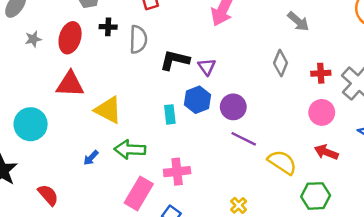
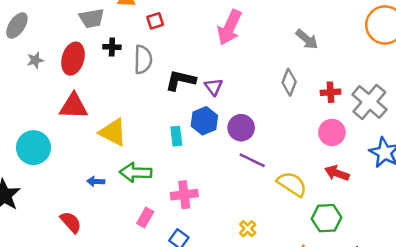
blue arrow: (91, 158) -> (96, 181), turned 49
pink rectangle: (139, 193) -> (145, 217), size x0.6
red semicircle: (48, 195) -> (71, 222), moved

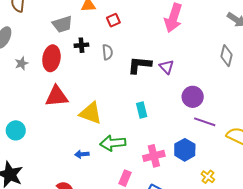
gray semicircle: (143, 59) -> (107, 52), size x0.7
blue hexagon: (204, 121) -> (185, 150), moved
cyan circle: (33, 148) -> (16, 130), moved, size x0.7

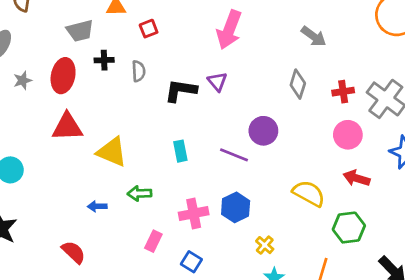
purple triangle: (167, 67) -> (217, 82), moved
purple circle: (193, 97) -> (263, 131), moved
purple line: (205, 122) -> (234, 155), moved
green arrow: (113, 143) -> (139, 193), size x0.7

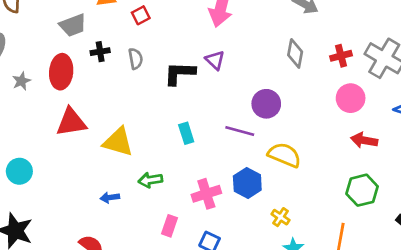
yellow semicircle: (309, 193) -> (284, 155), moved

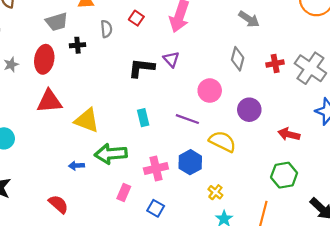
red square: (141, 15) -> (136, 18), moved, turned -32
gray semicircle: (136, 59) -> (106, 29), moved
pink circle: (351, 98) -> (210, 91), moved
purple circle: (266, 104) -> (249, 110), moved
green arrow: (150, 180) -> (111, 154), size x1.6

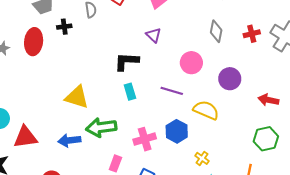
black L-shape: (141, 68) -> (126, 61), moved
red triangle: (49, 101) -> (25, 137), moved
blue arrow: (76, 166) -> (69, 140), size x1.5

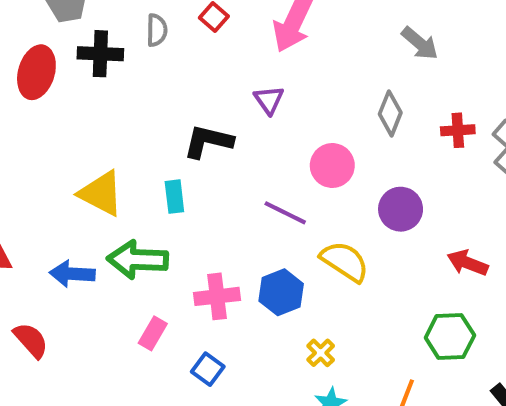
black cross: (64, 27) -> (100, 54), size x1.5
cyan rectangle: (130, 92) -> (174, 197), moved

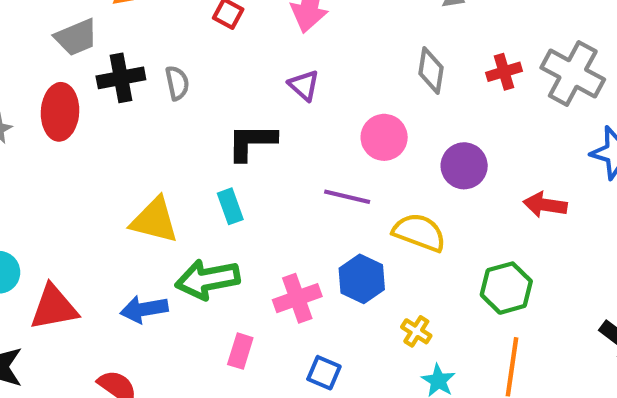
gray semicircle: (157, 30) -> (177, 83), moved
green hexagon: (450, 337) -> (506, 288), moved
blue square: (208, 369) -> (324, 373), moved

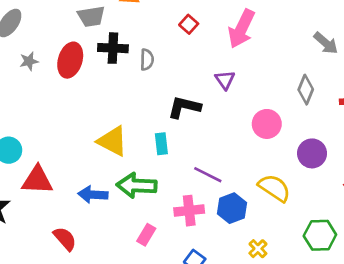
purple line: (347, 197) -> (208, 175), moved

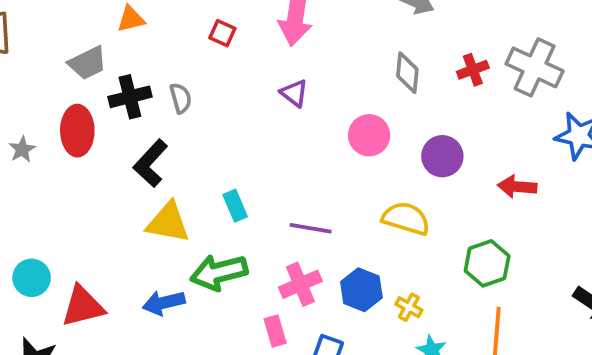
black L-shape: (184, 107) -> (151, 163), moved, turned -44
blue hexagon: (232, 208) -> (361, 290), moved
pink rectangle: (146, 235) -> (275, 331), moved, turned -30

